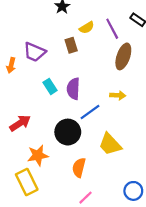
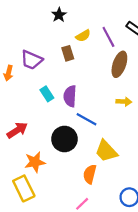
yellow arrow: (118, 95) -> (124, 102), moved
blue line: (90, 112) -> (86, 119), turned 65
orange semicircle: (79, 168) -> (90, 174), moved

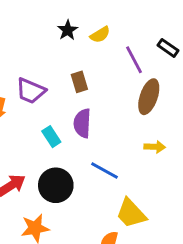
yellow semicircle: (83, 36) -> (100, 35), moved
purple semicircle: (70, 96) -> (82, 123), moved
black circle: (64, 139) -> (56, 185), moved

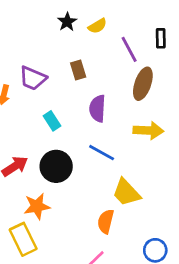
black rectangle: (168, 48) -> (161, 38), turned 54
purple semicircle: (82, 123) -> (97, 109), moved
yellow arrow: (155, 147) -> (148, 131), size x1.5

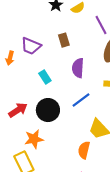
blue line: (102, 153) -> (81, 100), turned -66

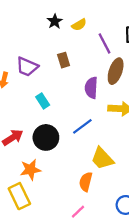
purple semicircle: (78, 68) -> (91, 88), moved

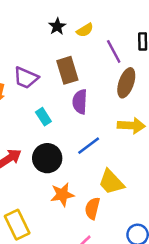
brown rectangle: (64, 60) -> (67, 70), size x1.5
purple semicircle: (91, 88) -> (80, 102), moved
orange star: (30, 170) -> (62, 195), moved

